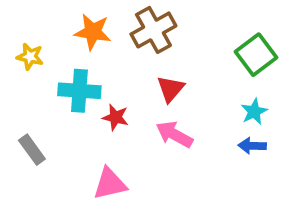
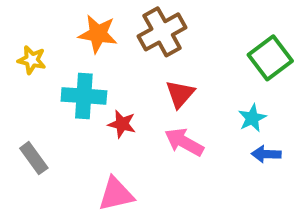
cyan star: (254, 112) -> (252, 118), moved

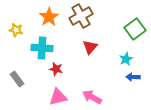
orange star: (98, 34) -> (49, 17), turned 30
red star: (122, 124) -> (56, 69), moved
pink arrow: (184, 142) -> (92, 97), moved

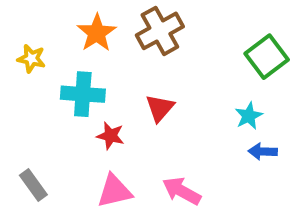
red triangle: (90, 47) -> (160, 108), moved
gray rectangle: (17, 79) -> (33, 185), moved

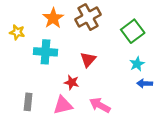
green square: (267, 57) -> (133, 31), moved
red star: (110, 136) -> (72, 82), moved
gray rectangle: (33, 185) -> (28, 102), moved, turned 42

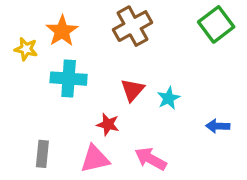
orange star: (53, 18) -> (62, 31), moved
green square: (133, 31) -> (216, 24), moved
cyan star: (137, 64) -> (169, 98), moved

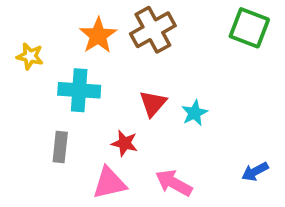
green square: (216, 24) -> (249, 28), turned -32
orange star: (62, 31) -> (98, 35), moved
blue arrow: (218, 126) -> (255, 172), moved, turned -30
gray rectangle: (42, 154) -> (60, 147), moved

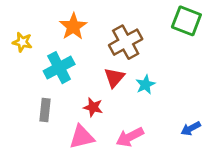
brown cross: (153, 30) -> (126, 42), moved
cyan cross: (79, 90) -> (59, 68), turned -32
pink arrow: (174, 183) -> (130, 137), turned -56

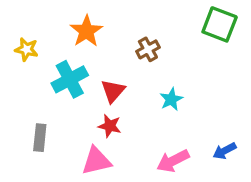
brown cross: (126, 42) -> (148, 49), size x0.6
red triangle: (114, 78) -> (113, 91), moved
gray rectangle: (45, 110) -> (40, 138), moved
pink arrow: (130, 137) -> (173, 161), moved

